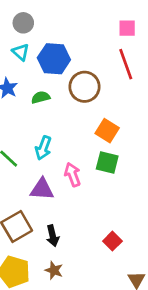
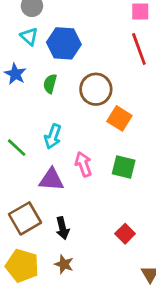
brown circle: (85, 87) -> (96, 89), moved
green semicircle: (41, 97) -> (50, 84), turned -60
green square: (107, 163) -> (124, 167), moved

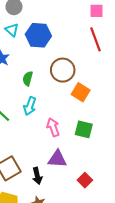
green semicircle: (50, 84) -> (28, 79), moved
purple triangle: (51, 180) -> (57, 159), moved

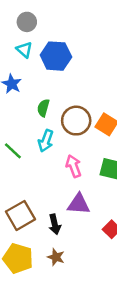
brown circle: (63, 70) -> (76, 121), moved

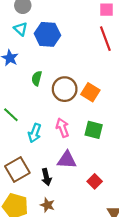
cyan arrow: (46, 141) -> (35, 133), moved

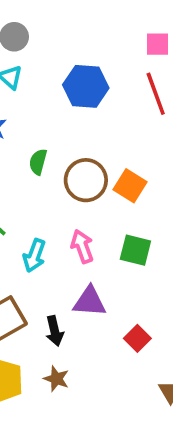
blue hexagon: (47, 34) -> (86, 86), moved

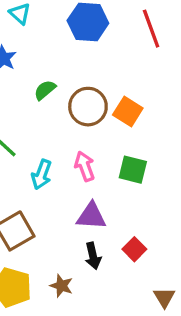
green semicircle: (38, 162) -> (45, 90), turned 35
black arrow: (55, 331) -> (93, 256), moved

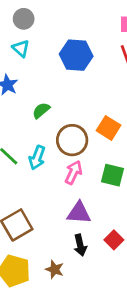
brown circle: (88, 107) -> (72, 140), moved
pink arrow: (85, 166) -> (73, 172), turned 45
cyan arrow: (42, 175) -> (37, 158), moved

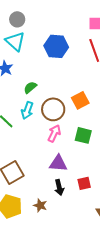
cyan triangle: (21, 48) -> (15, 41), size x1.5
orange square: (108, 128) -> (80, 100), turned 30
cyan arrow: (37, 158) -> (27, 110), moved
red square: (114, 240) -> (84, 183), turned 32

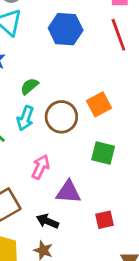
pink arrow: (54, 133) -> (41, 167), moved
black arrow: (59, 187) -> (47, 221), moved, turned 126

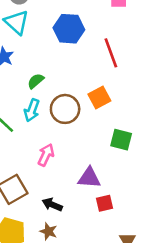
red line: (118, 35) -> (111, 53), moved
green square: (103, 153) -> (121, 140), moved
purple triangle: (68, 192) -> (89, 178), moved

